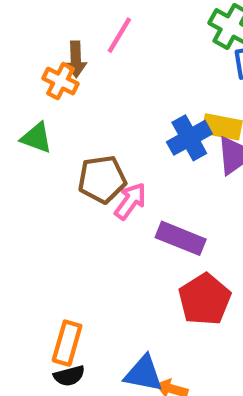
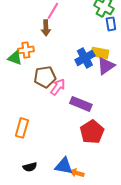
brown arrow: (76, 59) -> (46, 28), moved
orange cross: (60, 81) -> (26, 50), moved, turned -35
orange rectangle: (67, 343) -> (22, 128), moved

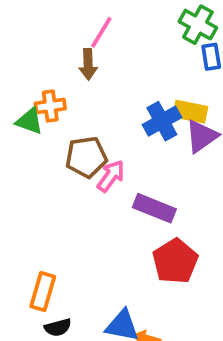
orange rectangle: (22, 128) -> (43, 291), moved

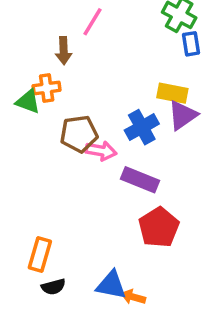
brown arrow: (88, 64) -> (64, 51), moved
blue cross: (162, 121) -> (142, 127), moved
pink arrow: (111, 176) -> (101, 151), turned 64

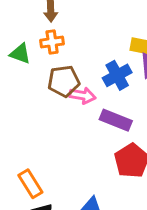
orange cross: (47, 88) -> (52, 42), moved
orange rectangle: (40, 254) -> (30, 184), turned -48

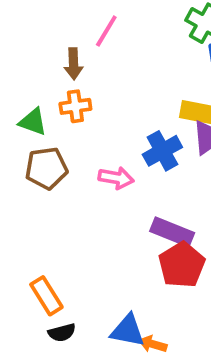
brown pentagon: (64, 81) -> (46, 168), moved
purple rectangle: (116, 120) -> (172, 232), moved

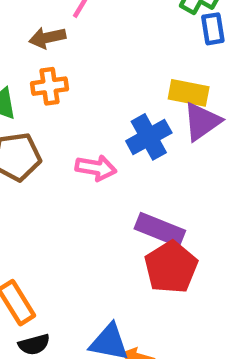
brown arrow: (73, 64) -> (47, 38), turned 80

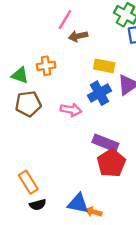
brown arrow: (47, 38) -> (78, 36), moved
yellow rectangle: (189, 93) -> (104, 66), moved

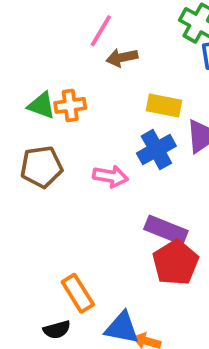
green triangle: (20, 75) -> (41, 105), moved
orange rectangle: (28, 182) -> (78, 293), moved

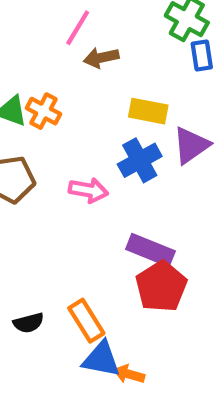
orange cross: (70, 105) -> (44, 111), turned 36
orange rectangle: (78, 293) -> (86, 321), moved
black semicircle: (57, 330) -> (29, 323), moved

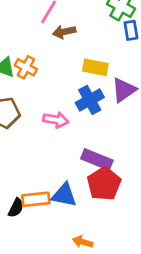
orange rectangle: (86, 321) -> (36, 199), moved, turned -64
black semicircle: (29, 323) -> (16, 208), turned -48
blue triangle: (101, 359) -> (64, 195), moved

